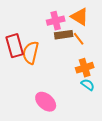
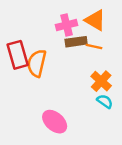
orange line: (79, 39) -> (94, 46), turned -40
orange cross: (85, 68) -> (101, 81), turned -30

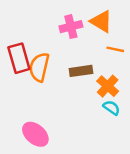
brown rectangle: (76, 42) -> (81, 71), moved
orange line: (94, 46) -> (115, 49), moved
pink ellipse: (55, 122) -> (35, 134), moved

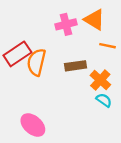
red rectangle: (19, 58) -> (17, 54), turned 72

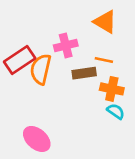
pink cross: (66, 24) -> (66, 46), moved
orange line: (107, 46) -> (104, 60), moved
orange cross: (100, 80) -> (112, 89), turned -30

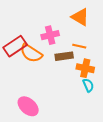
orange semicircle: (41, 69) -> (31, 53), turned -70
cyan semicircle: (116, 111) -> (88, 85), turned 32

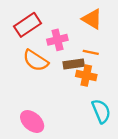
red rectangle: (15, 46) -> (28, 25), moved
orange cross: (85, 68) -> (86, 75), moved
cyan semicircle: (88, 85) -> (101, 111), moved, size x1.5

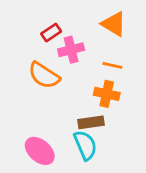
red rectangle: (28, 25) -> (51, 33), moved, size x0.6
brown rectangle: (74, 64) -> (91, 122), moved
cyan semicircle: (101, 111) -> (85, 145), moved

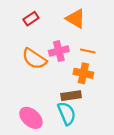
orange triangle: (114, 24) -> (76, 19), moved
red rectangle: (51, 33) -> (31, 19), moved
pink cross: (71, 50) -> (59, 51), moved

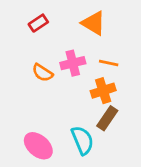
orange semicircle: (34, 59) -> (42, 73), size x0.7
orange cross: (83, 73) -> (103, 91), turned -30
brown rectangle: (71, 96) -> (107, 118), moved, turned -48

